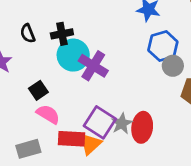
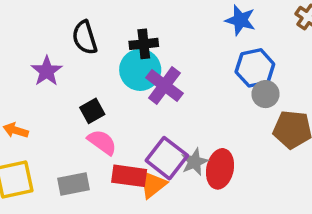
black semicircle: (28, 33) -> (85, 38), size x1.4
black cross: (62, 34) -> (144, 44), moved

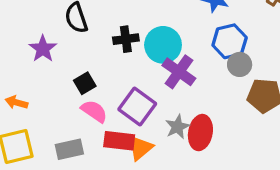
black cross: (144, 44) -> (126, 39), moved
cyan circle: (140, 70) -> (163, 45), moved
purple cross: (164, 86) -> (179, 72), moved
purple square: (167, 158) -> (137, 107), moved

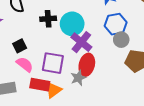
purple square: (137, 107) -> (53, 63), turned -30
red ellipse: (200, 133) -> (87, 65), moved

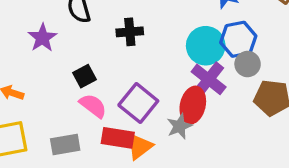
cyan circle: (72, 24) -> (206, 46), moved
purple cross: (81, 42) -> (209, 79), moved
purple square: (53, 63) -> (138, 103), turned 30

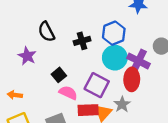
blue hexagon: (238, 39) -> (114, 33), moved
cyan circle: (206, 46) -> (115, 58), moved
gray star: (179, 126) -> (122, 104), moved

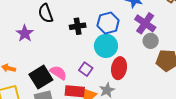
purple cross: (138, 61) -> (145, 23), moved
black square: (59, 75) -> (41, 77), moved, size x1.6
purple square: (97, 85) -> (86, 69), size x0.6

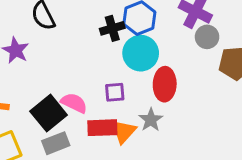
black cross: (78, 26) -> (112, 28), moved
purple square: (86, 69) -> (115, 92), turned -32

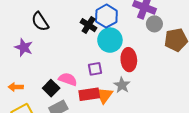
black cross: (112, 28) -> (89, 25), turned -35
black square: (49, 113) -> (51, 88), size x0.7

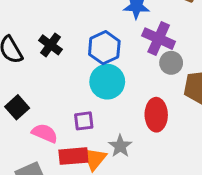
black cross: (89, 25) -> (50, 45), moved
red ellipse: (129, 60) -> (156, 115), moved
black square: (51, 88) -> (17, 107), moved

